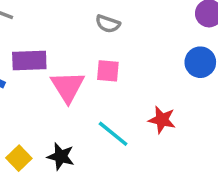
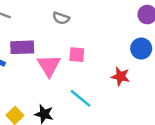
gray semicircle: (108, 24) -> (61, 18), moved
red star: (162, 120) -> (121, 76), moved

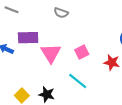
pink square: (77, 55) -> (82, 52), moved, turned -32

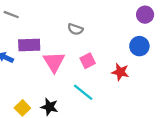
gray semicircle: (61, 13) -> (75, 29), moved

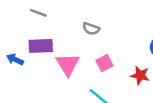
gray line: (11, 15) -> (38, 13), moved

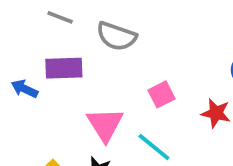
gray semicircle: (91, 29) -> (116, 36), moved, size x1.5
pink triangle: (68, 64) -> (105, 124), moved

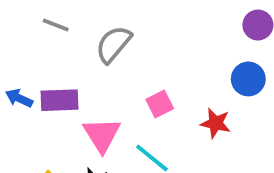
gray semicircle: (116, 36) -> (113, 44), turned 111
purple rectangle: (64, 68) -> (60, 100), moved

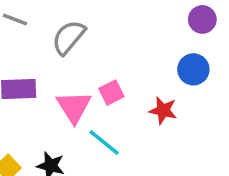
pink triangle: (102, 135) -> (74, 107), moved

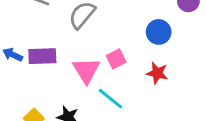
blue circle: (193, 69) -> (159, 32), moved

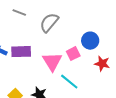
blue circle: (159, 32) -> (90, 41), moved

